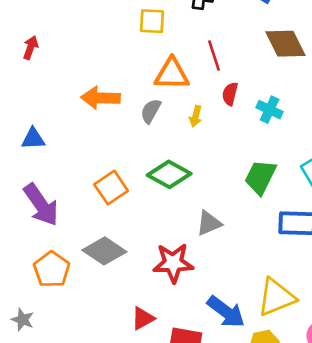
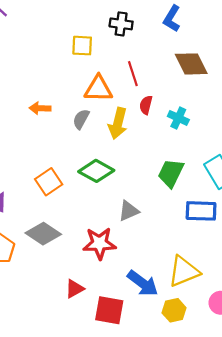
orange arrow: (100, 98) -> (40, 108), size x0.7
yellow arrow: (196, 116) -> (118, 123), size x1.8

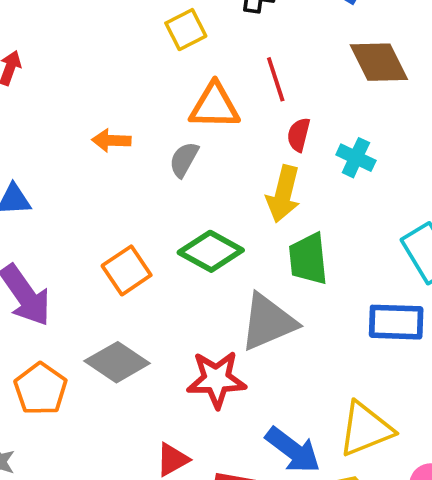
yellow square: (82, 46) -> (186, 30), turned -30
yellow arrow: (118, 123) -> (283, 194), moved
green trapezoid: (171, 173) -> (308, 259), moved, turned -32
gray triangle: (129, 211) -> (268, 322), size x1.6

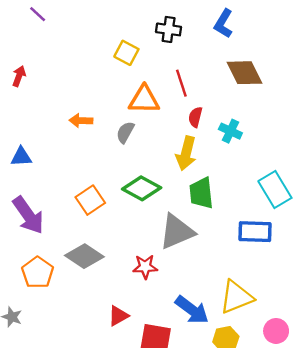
yellow square: (186, 30) -> (126, 53), turned -35
red star: (216, 379) -> (145, 267), size x0.7

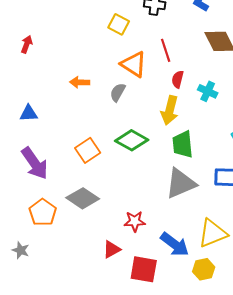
orange triangle: (144, 100) -> (134, 64), turned 32
gray triangle: (177, 232) -> (181, 183), moved
red star: (145, 267) -> (135, 221), moved

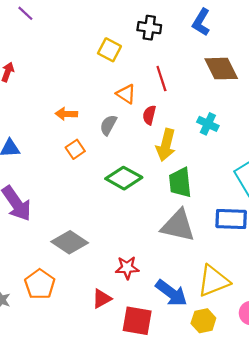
orange triangle: (134, 64) -> (126, 94), size x0.7
red semicircle: (178, 79) -> (149, 115), moved
orange square: (88, 150) -> (75, 149), moved, size x0.7
gray triangle: (181, 183) -> (178, 226), turned 36
orange pentagon: (43, 212) -> (40, 284), moved

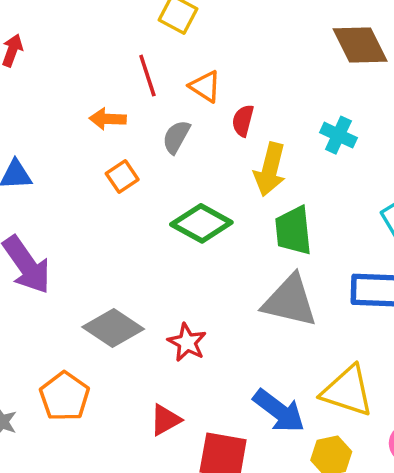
red line: (161, 79) -> (147, 76), moved
red star: (127, 268) -> (187, 342), moved, turned 30
yellow triangle: (213, 281) -> (347, 391), turned 40

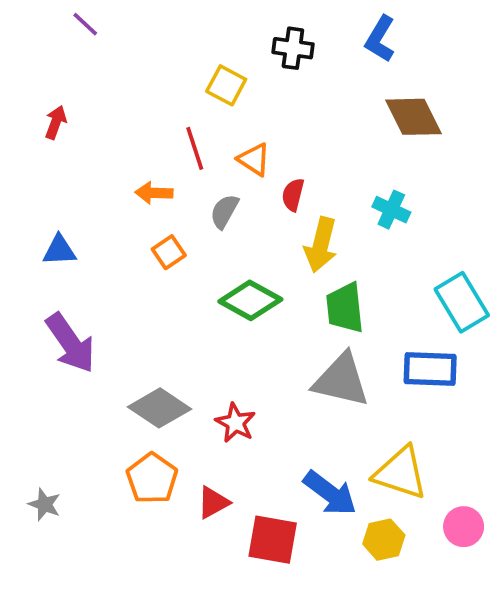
orange pentagon: (64, 396) -> (152, 478), moved

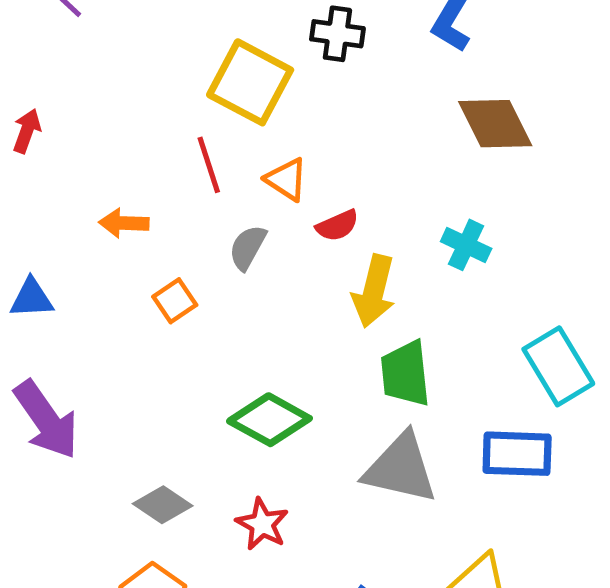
yellow square: (226, 85) -> (250, 82), size x1.6
orange arrow: (154, 193) -> (124, 223), moved
red semicircle: (293, 195) -> (337, 226), turned -128
green diamond: (250, 300) -> (269, 420), moved
gray diamond: (159, 408) -> (163, 505), size x0.7

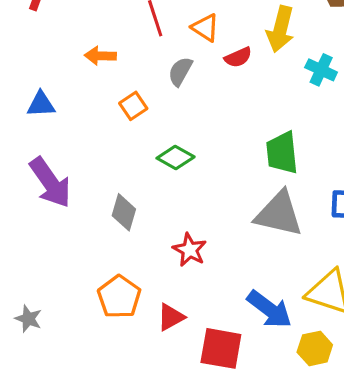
yellow arrow: (374, 291) -> (280, 29), moved
green diamond: (269, 420) -> (176, 158), moved, size x0.7
gray diamond: (163, 505) -> (124, 212), moved, turned 72

